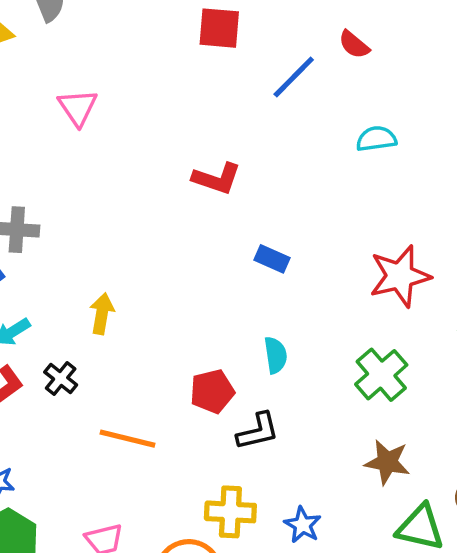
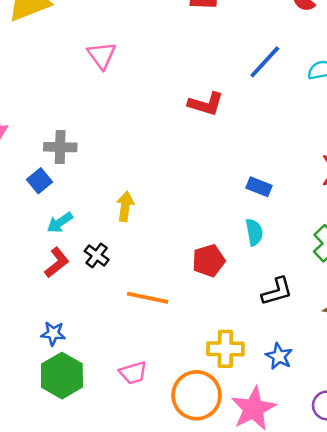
blue line: (294, 77) -> (265, 62), moved
blue rectangle: (272, 259) -> (259, 187), moved
black L-shape: (258, 431) -> (277, 291), moved

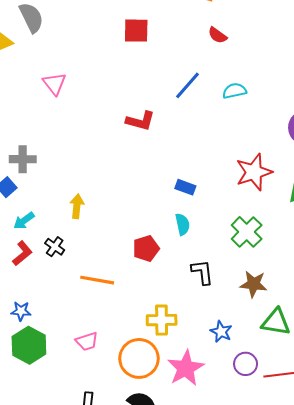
black L-shape: (277, 291) -> (202, 272), turned -80
blue star: (279, 356) -> (221, 332), moved

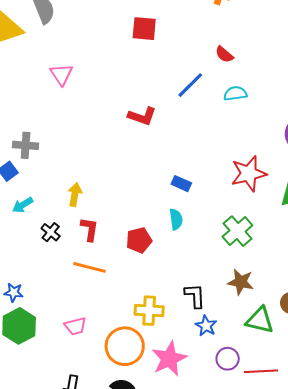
red semicircle: (217, 35) -> (224, 54), moved
red L-shape: (22, 253) -> (90, 229), moved, turned -45
black L-shape: (202, 272) -> (195, 296), moved

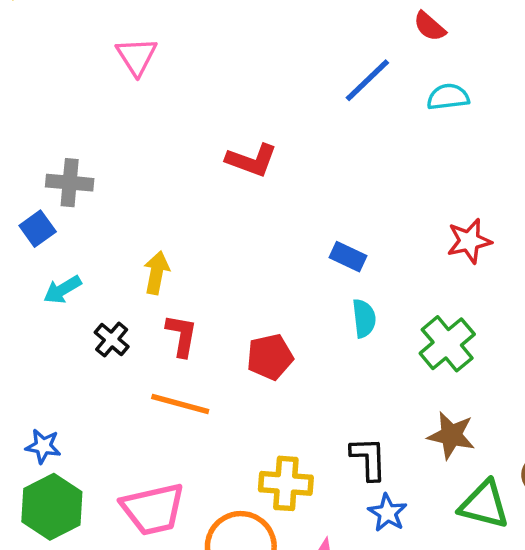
red L-shape: (142, 116) -> (252, 160), moved
red star: (249, 174) -> (469, 241), size x0.7
cyan semicircle: (176, 219) -> (364, 318), moved
pink trapezoid: (75, 326) -> (153, 509), size x1.6

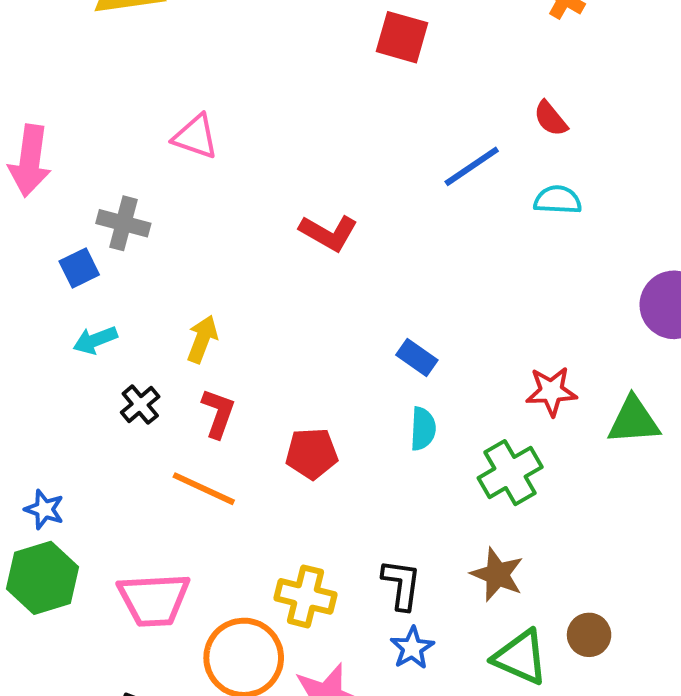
pink triangle: (137, 56) -> (195, 137), moved, turned -48
red star: (469, 241) -> (551, 391), moved

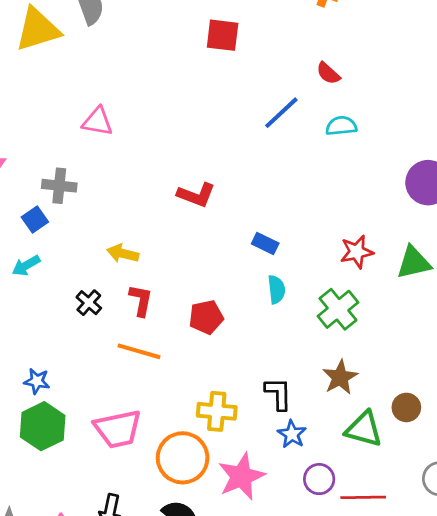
red L-shape: (329, 233) -> (196, 195), moved
yellow arrow: (202, 339) -> (123, 253), turned -88
cyan arrow: (95, 340) -> (26, 266), moved
brown star: (497, 574) -> (340, 377), turned 30

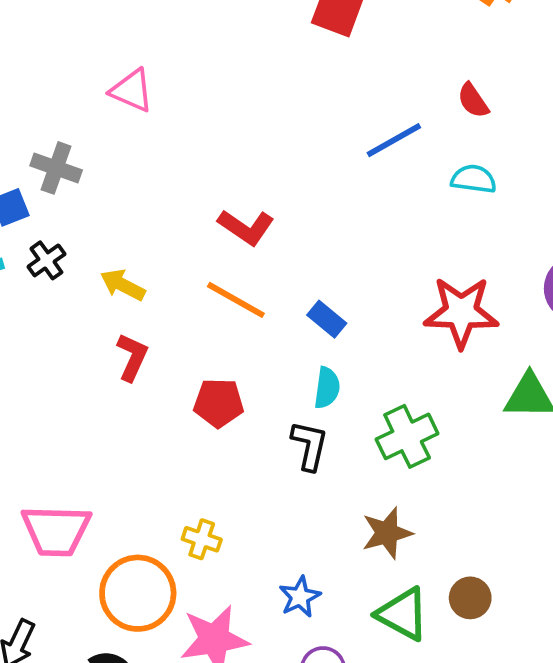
red star: (357, 252) -> (461, 312), moved, size x1.5
black cross: (89, 303) -> (46, 260), moved
orange line: (139, 351) -> (236, 300), moved
black L-shape: (278, 394) -> (309, 446), moved
yellow cross: (217, 411) -> (202, 539), size x0.7

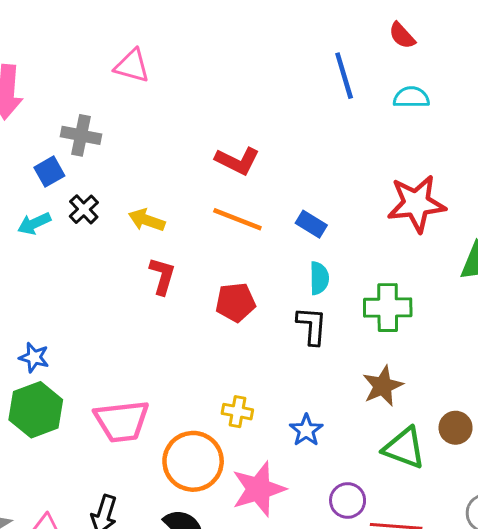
blue line: (394, 140) -> (344, 76), turned -69
green cross: (407, 436) -> (388, 308), turned 33
blue star: (300, 597) -> (306, 430), moved

